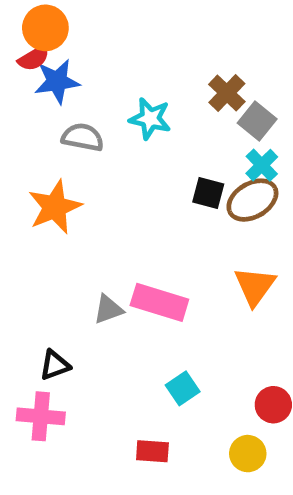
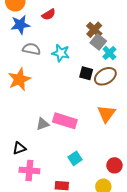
red semicircle: (34, 58) -> (49, 15), moved
cyan star: (150, 119) -> (61, 53), moved
gray square: (257, 121) -> (98, 42), moved
cyan cross: (262, 165) -> (109, 53), moved
pink cross: (41, 416) -> (29, 170), moved

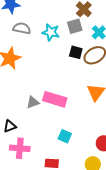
gray square: (98, 42) -> (75, 26), moved, turned 35
cyan square: (75, 158) -> (65, 136), turned -32

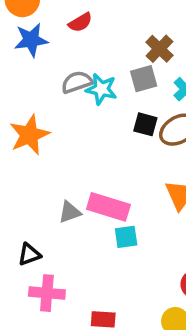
gray semicircle: (22, 28) -> (77, 82), moved, turned -30
cyan square: (65, 136) -> (126, 237), moved, turned -32

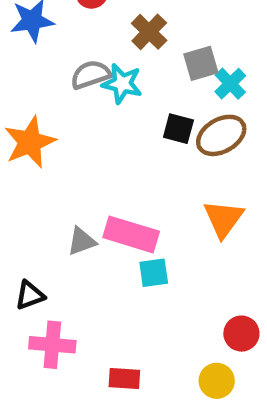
brown cross: (159, 49) -> (149, 32), moved
gray square: (144, 79) -> (201, 63), moved

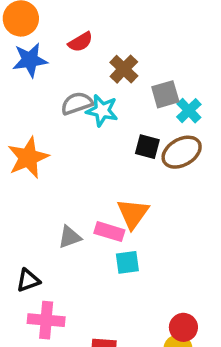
orange triangle: (223, 219) -> (133, 214), moved
pink rectangle: (131, 234) -> (109, 232), size x0.7
red circle: (241, 334) -> (183, 327), moved

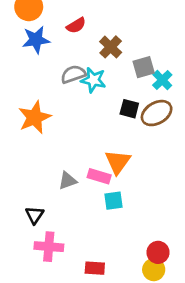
black triangle: (28, 280) -> (34, 215), turned -36

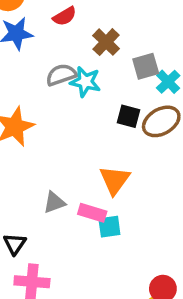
pink rectangle: (99, 176) -> (92, 213), moved

